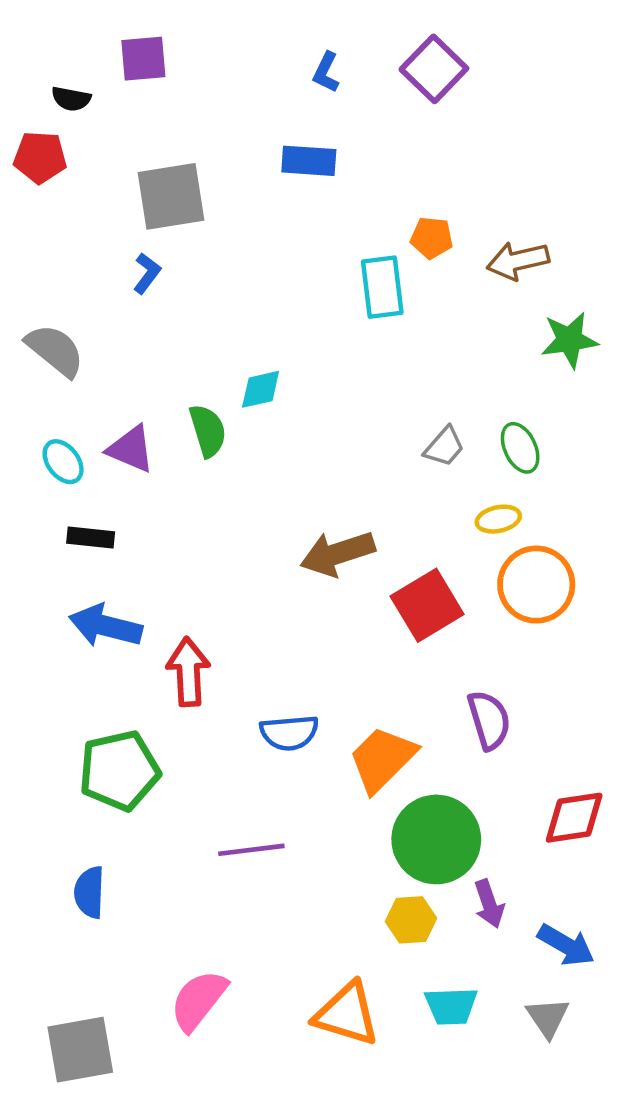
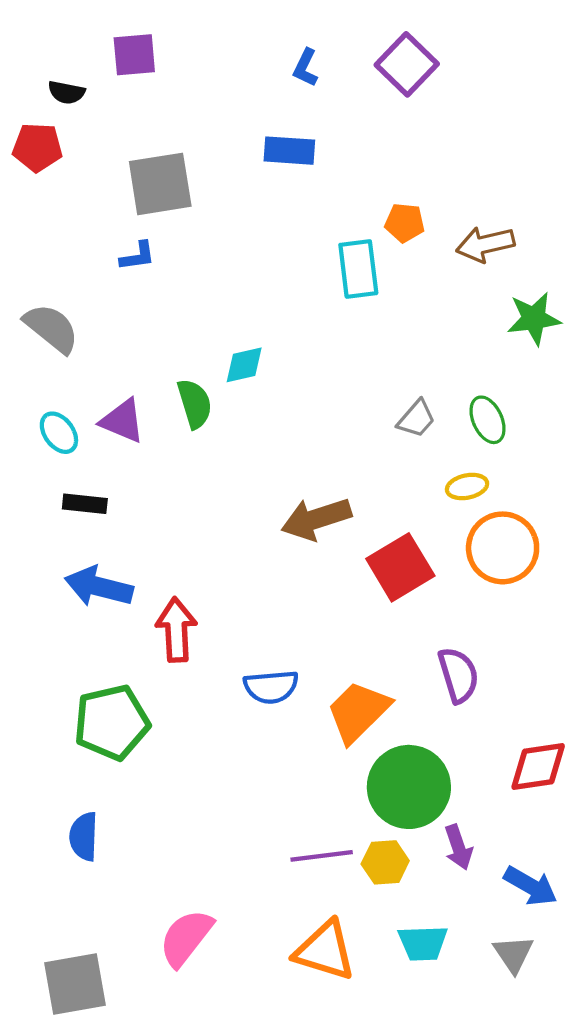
blue L-shape: (147, 273) -> (138, 256), turned 45
purple line: (251, 850) -> (322, 856), moved

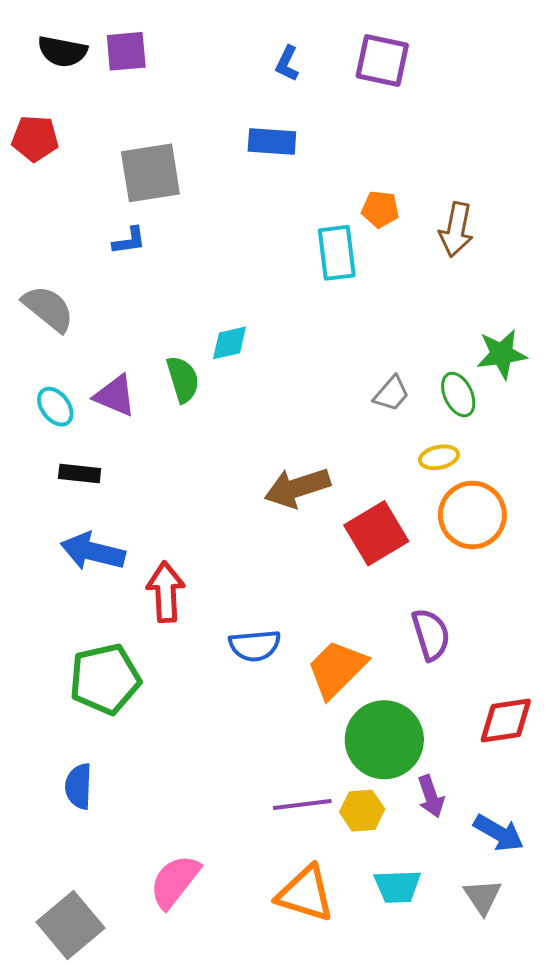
purple square: (407, 64) -> (382, 60), turned -32
black semicircle: (66, 92) -> (62, 51), moved, size x1.4
brown arrow: (485, 244) -> (456, 230), turned -66
green star: (534, 319) -> (502, 354), moved
gray square: (75, 984) -> (70, 925), turned -30

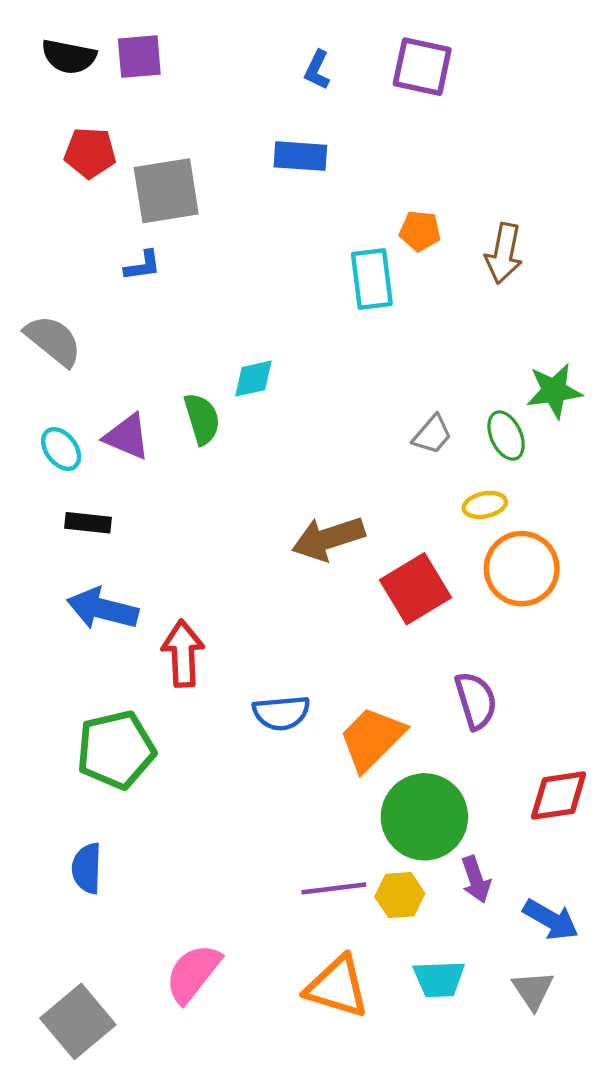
red pentagon: (35, 138) -> (90, 153), moved

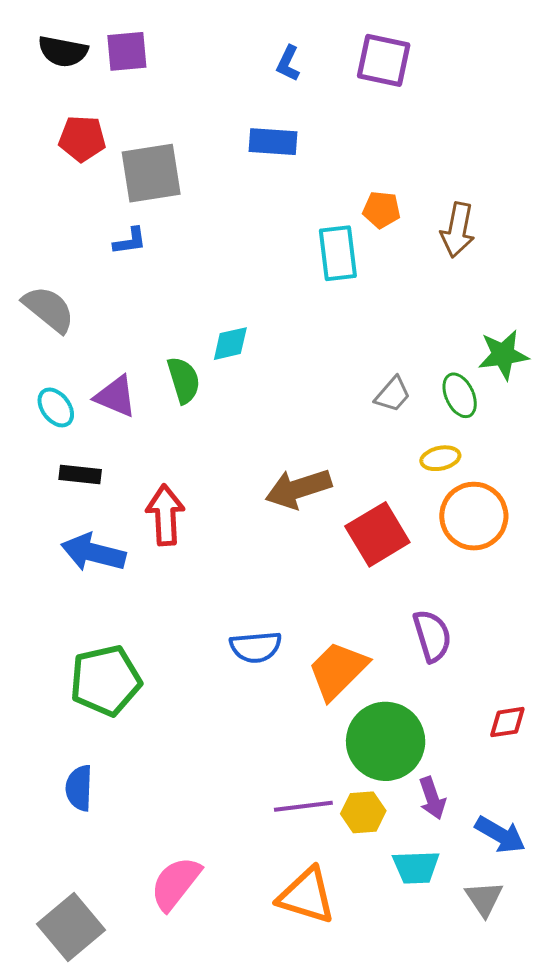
red arrow: (183, 654) -> (165, 515), moved
red diamond: (559, 796) -> (507, 722), size x0.7
cyan trapezoid: (439, 979) -> (416, 867), moved

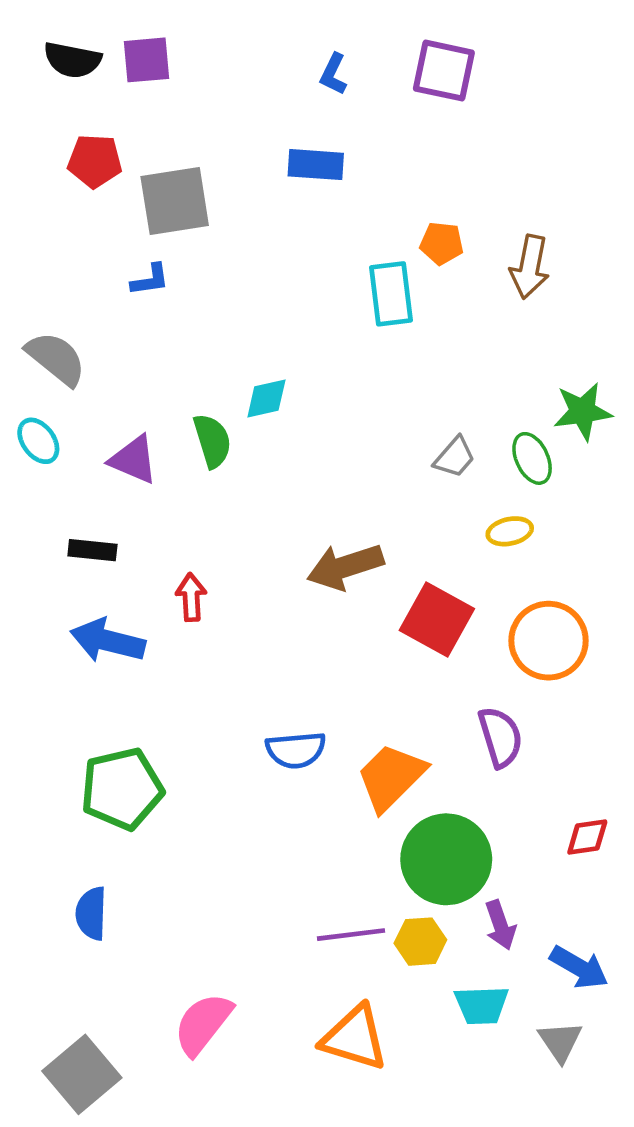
cyan ellipse: (56, 407) -> (38, 441), moved
red arrow: (165, 515) -> (191, 597), size x0.7
orange circle: (474, 516) -> (549, 641), moved
red square: (377, 534) -> (437, 619), turned -30

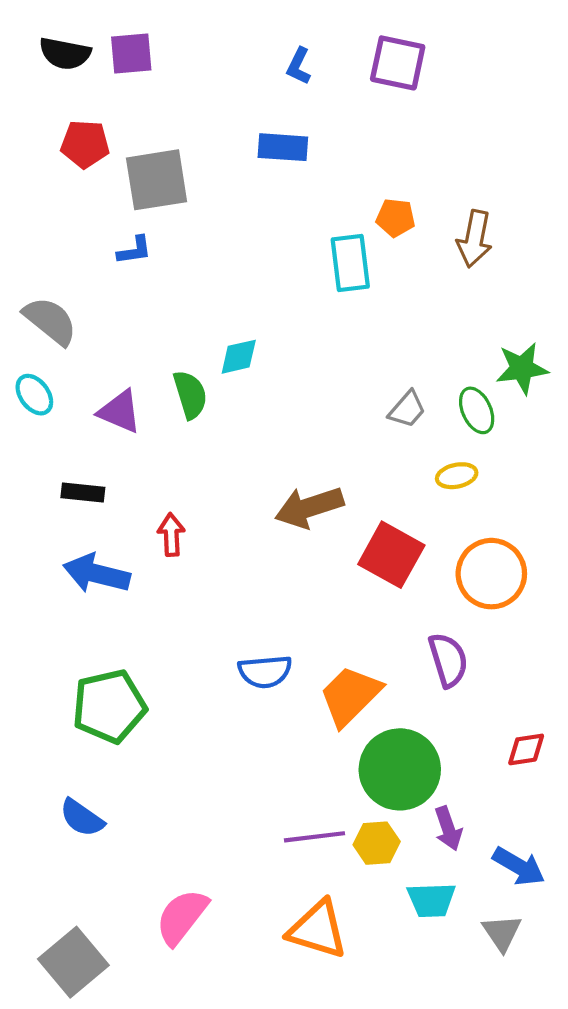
blue semicircle: (91, 913) -> (82, 818), turned -57

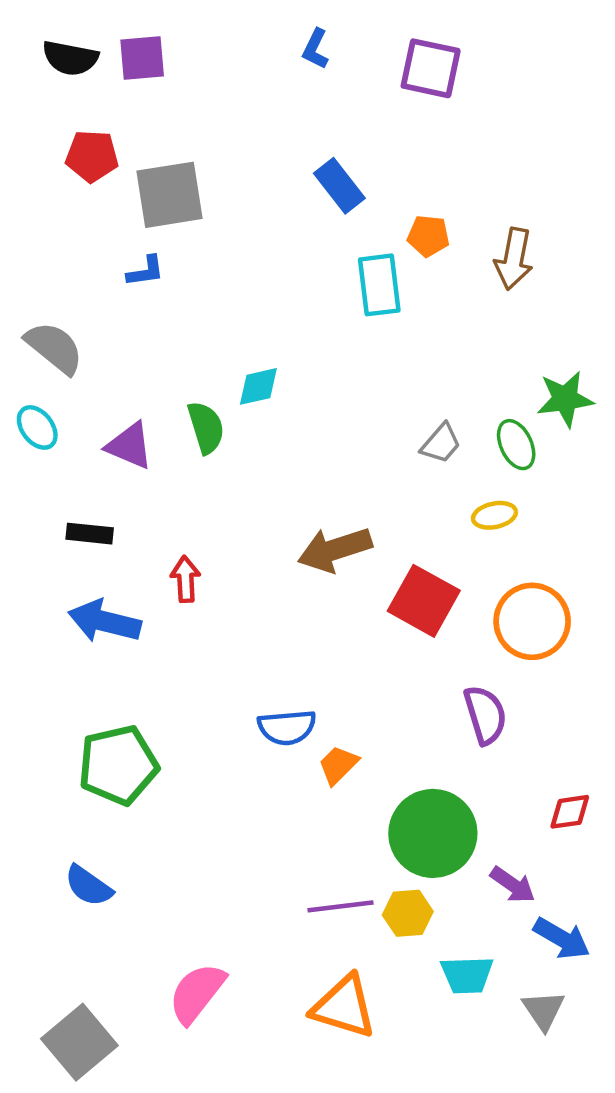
blue L-shape: (299, 66) -> (315, 49), moved
blue rectangle: (283, 147) -> (339, 186), moved, turned 48
orange trapezoid: (350, 696) -> (338, 765), moved, size x0.6
purple arrow: (448, 828) -> (513, 885), moved, turned -36

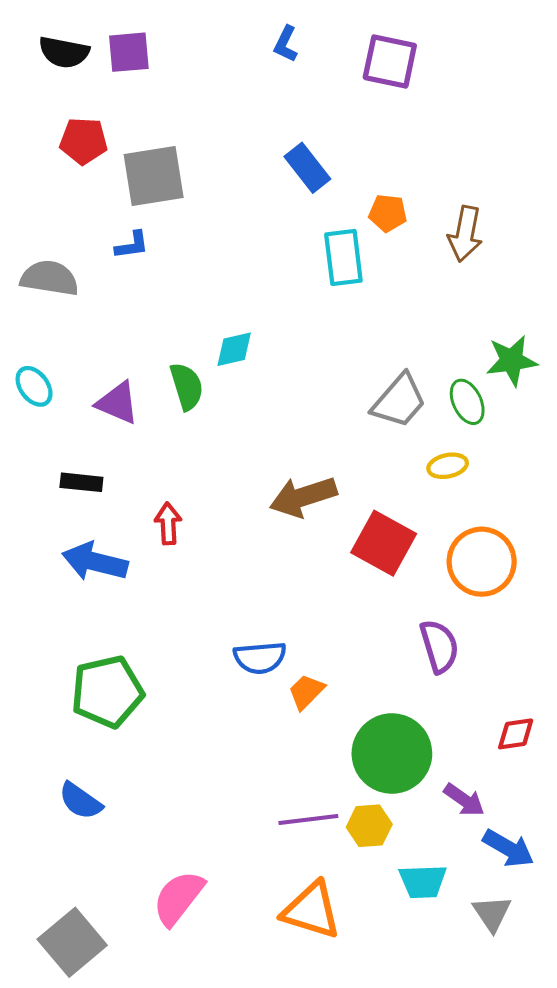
gray semicircle: (54, 348) -> (49, 278), moved, turned -30
gray trapezoid: (441, 443) -> (399, 401), size x1.5

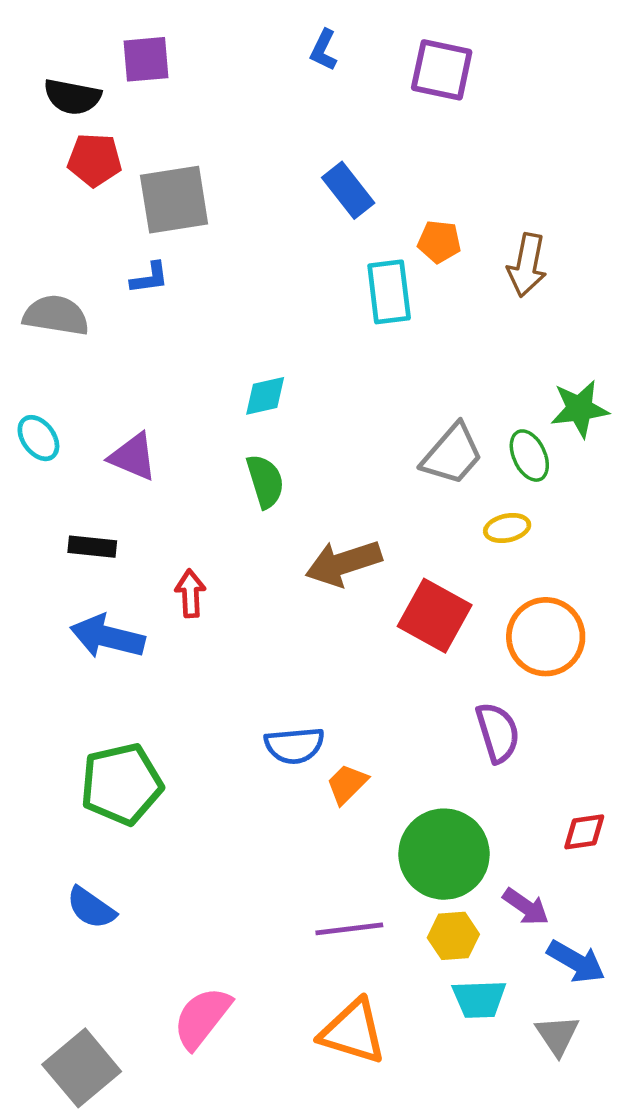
black semicircle: (64, 52) -> (72, 97), moved
green semicircle: (187, 386) -> (265, 481), moved
yellow hexagon: (369, 826) -> (453, 936), moved

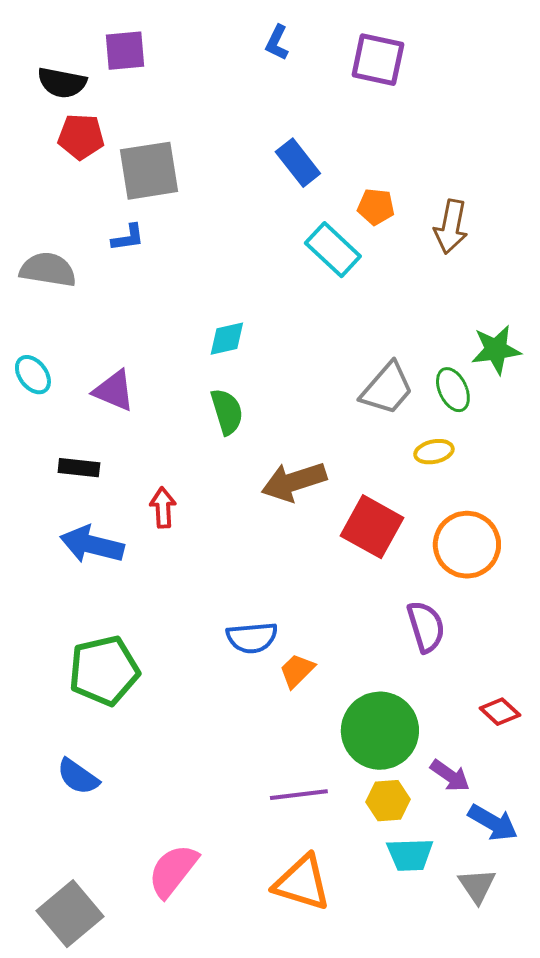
cyan rectangle: (389, 292) -> (333, 250), turned -40
red diamond: (584, 832) -> (500, 712), turned 51

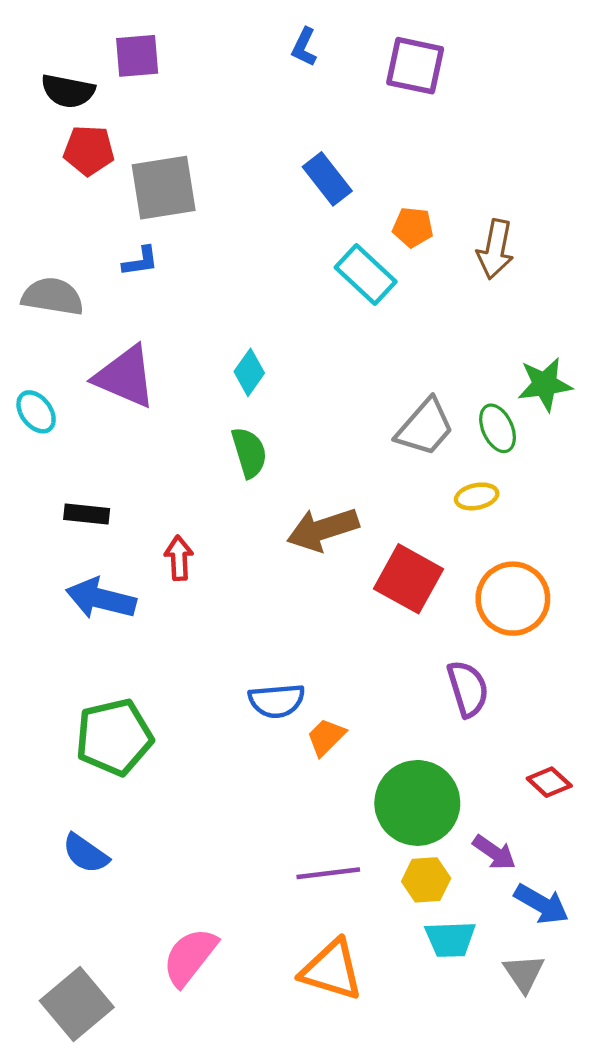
cyan diamond: (227, 339) -> (249, 372), turned -42
purple triangle: (114, 391) -> (125, 377), moved, size x1.4

